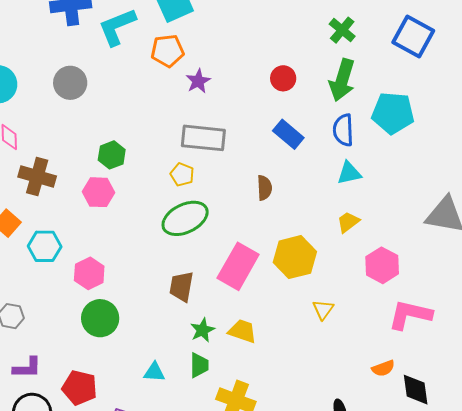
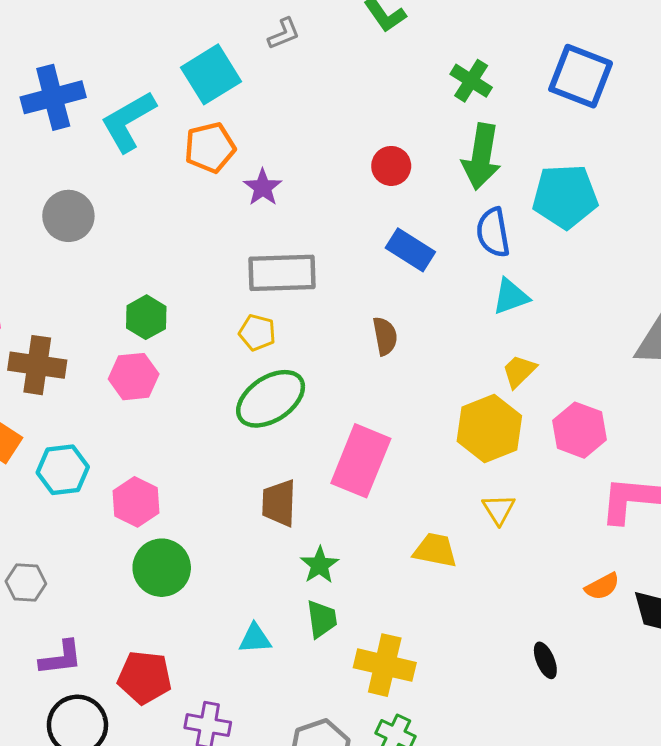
yellow hexagon: (295, 257) -> (489, 429), moved
yellow trapezoid: (242, 331) -> (435, 550), moved

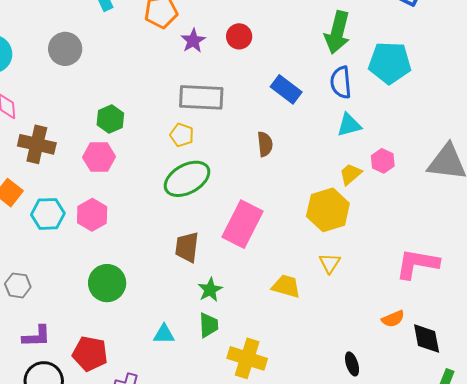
red circle: (391, 166) -> (239, 36), moved
pink hexagon: (580, 430) -> (383, 161), moved, size x0.7
pink hexagon: (136, 502) -> (92, 215), moved

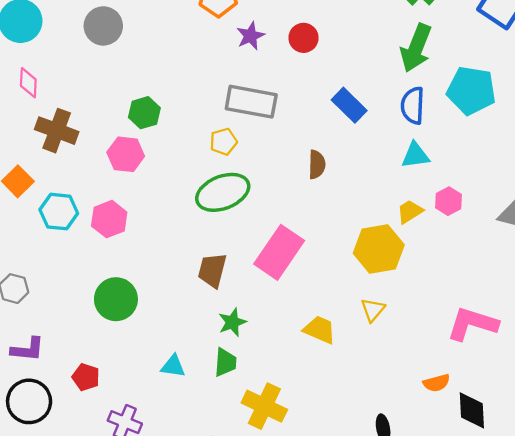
yellow pentagon: (182, 135) -> (223, 142), turned 30
red pentagon: (90, 354) -> (86, 377), size x0.7

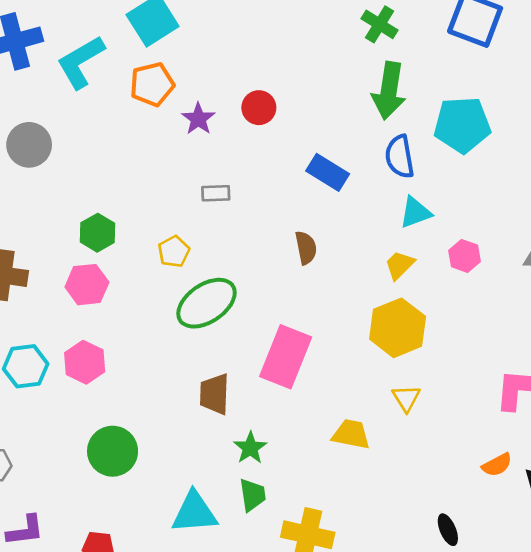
gray rectangle: (251, 102) -> (216, 193), size x0.5
yellow pentagon: (223, 142) -> (174, 252), moved
yellow trapezoid: (410, 212) -> (400, 265), moved
cyan triangle: (173, 366) -> (194, 512), size x1.6

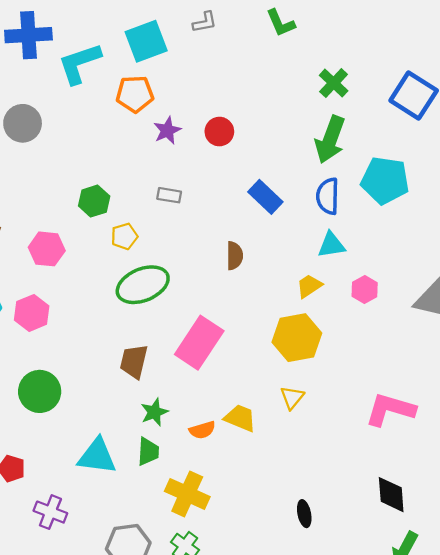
green hexagon: (98, 233) -> (94, 201), moved
orange semicircle: (497, 465) -> (202, 430), moved

